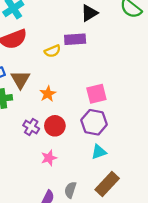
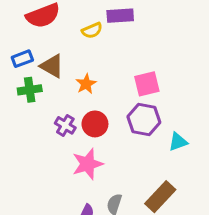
brown triangle: (20, 80) -> (52, 66), turned -30
cyan triangle: (99, 152) -> (178, 142), moved
pink star: (49, 158) -> (88, 164), size x1.5

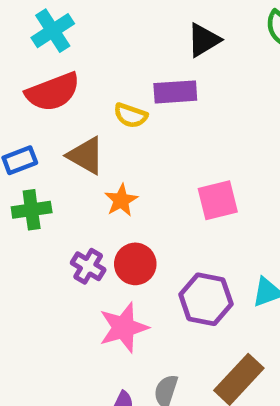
yellow semicircle: (92, 30) -> (131, 115), turned 42
brown triangle: (52, 66) -> (86, 156), moved
purple hexagon: (144, 119) -> (206, 299), moved

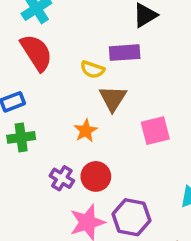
red semicircle: (53, 92) -> (36, 53), turned -102
brown triangle: (86, 156) -> (113, 98), moved, turned 32
purple hexagon: (206, 299) -> (131, 217), moved

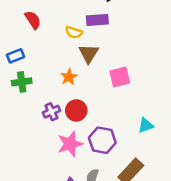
red semicircle: (36, 53) -> (33, 20), size x0.7
purple cross: (62, 178) -> (51, 112), turned 35

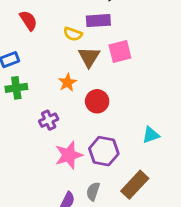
pink square: (120, 77) -> (120, 52), moved
red circle: (76, 110) -> (97, 101), moved

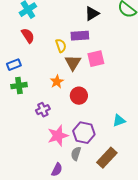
yellow semicircle: (73, 34) -> (61, 46), turned -128
gray semicircle: (93, 191) -> (76, 154), moved

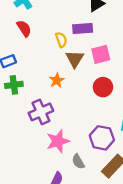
red circle: (79, 96) -> (103, 87), moved
purple cross: (43, 110) -> (41, 112), size x1.5
purple hexagon: (84, 133) -> (102, 138), moved
gray semicircle: (76, 154) -> (78, 162), turned -48

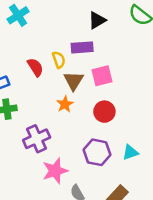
red semicircle: (24, 28) -> (35, 67), moved
orange star: (57, 80) -> (65, 104), moved
purple hexagon: (102, 138) -> (97, 152), moved

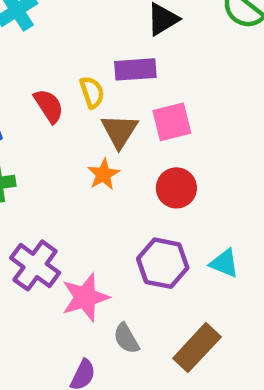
purple cross: (37, 139) -> (35, 265), moved, turned -30
cyan triangle: (130, 152) -> (224, 263), turned 42

